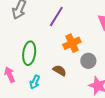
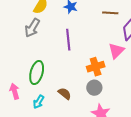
purple line: (56, 17) -> (68, 40), turned -45
orange cross: (72, 43) -> (96, 67), moved

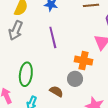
orange cross: (96, 67) -> (83, 61), turned 36
gray circle: (94, 88) -> (75, 79), moved

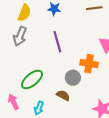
green ellipse: (26, 74) -> (32, 79), turned 45
gray circle: (75, 79) -> (73, 78), moved

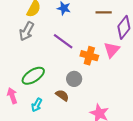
purple line: (57, 42) -> (63, 41), turned -45
orange cross: (89, 64) -> (89, 56), moved

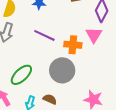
gray circle: (74, 79) -> (62, 70), size x1.6
brown semicircle: (62, 95) -> (50, 99), moved

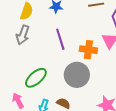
purple line: (44, 35) -> (60, 39), turned 45

